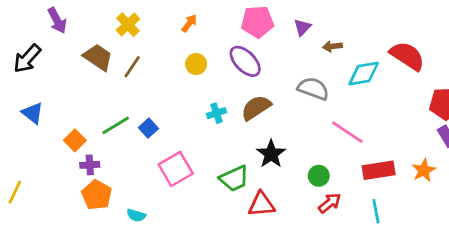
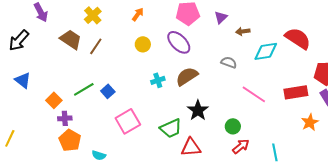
gray semicircle: (313, 89) -> (229, 62), size x0.7
red rectangle: (379, 170) -> (296, 92), moved

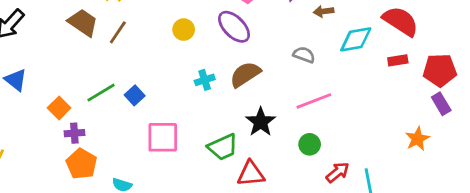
red rectangle: (296, 92) -> (398, 60), moved, size x0.6
pink line: (254, 94) -> (314, 101), moved, turned -55
pink square: (128, 121) -> (163, 137), turned 30
red arrow: (241, 146) -> (338, 172), moved

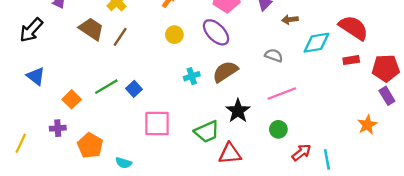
purple cross: (74, 133) -> (58, 128), moved

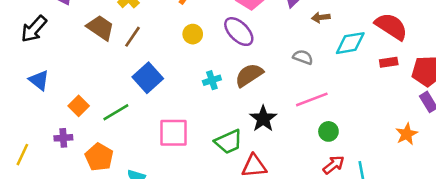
green line: (106, 87) -> (116, 112), moved
blue square: (134, 89) -> (148, 78), moved, size x1.6
green circle: (278, 129) -> (328, 131), moved

